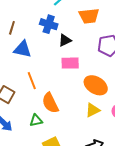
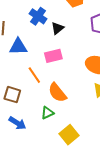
blue cross: (49, 24) -> (38, 16), turned 30
pink rectangle: (70, 63) -> (53, 56), moved

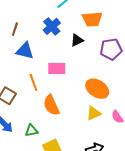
black triangle: (57, 28) -> (77, 40), moved
green triangle: (47, 113) -> (31, 131), moved

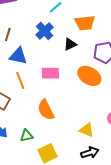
orange line: (33, 82) -> (20, 80), moved
orange ellipse: (97, 89) -> (89, 76), moved
yellow triangle: (94, 113) -> (87, 130), moved, turned 49

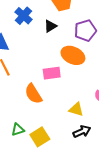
pink rectangle: (50, 73) -> (52, 73), moved
green triangle: (26, 136) -> (18, 130), moved

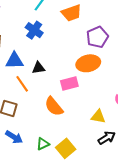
black triangle: (50, 26) -> (38, 68), moved, turned 32
orange ellipse: (73, 55) -> (88, 63), turned -30

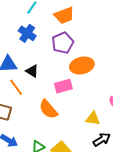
purple pentagon: (97, 37) -> (63, 43), moved
black triangle: (38, 68) -> (32, 71), turned 40

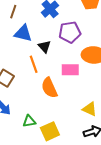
purple pentagon: (63, 43) -> (70, 32), moved
orange line: (16, 87) -> (34, 64), moved

